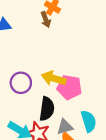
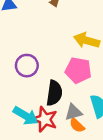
yellow arrow: (54, 78) -> (87, 40), moved

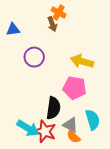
purple circle: (27, 66) -> (34, 57), moved
gray triangle: (73, 112) -> (70, 125), turned 42

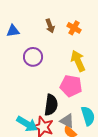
orange cross: (59, 12) -> (74, 28), moved
yellow arrow: (82, 61) -> (78, 61), turned 50

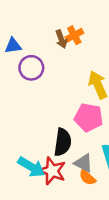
orange cross: (74, 28) -> (74, 35), moved, turned 32
purple circle: (33, 57) -> (31, 68), moved

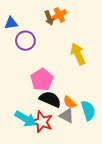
pink pentagon: (89, 117) -> (42, 80), moved, turned 30
black semicircle: (63, 142) -> (50, 99), turned -75
orange semicircle: (87, 177) -> (70, 102), moved

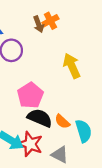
gray triangle: (67, 116) -> (60, 155), moved

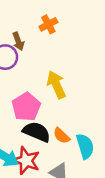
brown arrow: (39, 24) -> (18, 41), moved
yellow arrow: (72, 66) -> (56, 85), moved

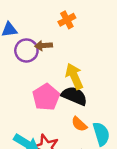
brown arrow: (18, 41) -> (44, 46), moved, turned 105
black semicircle: (37, 132) -> (74, 96), moved

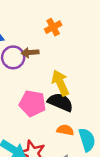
pink pentagon: (46, 97) -> (33, 103), turned -30
orange semicircle: (79, 124) -> (65, 130), turned 147

